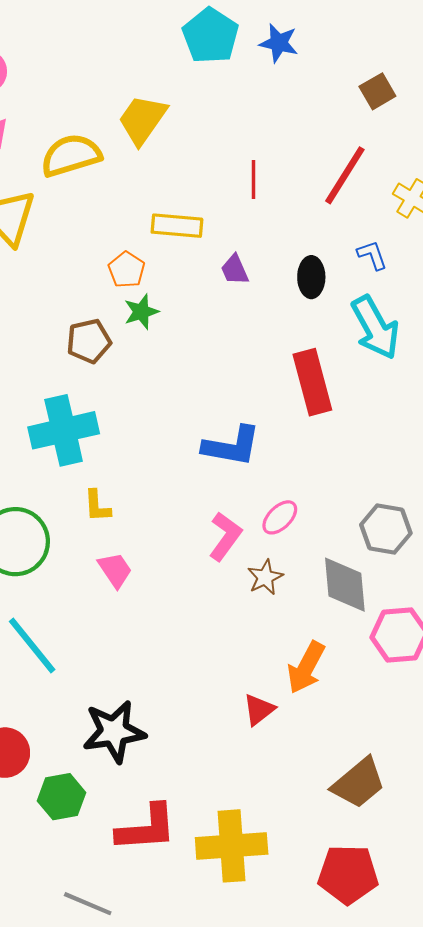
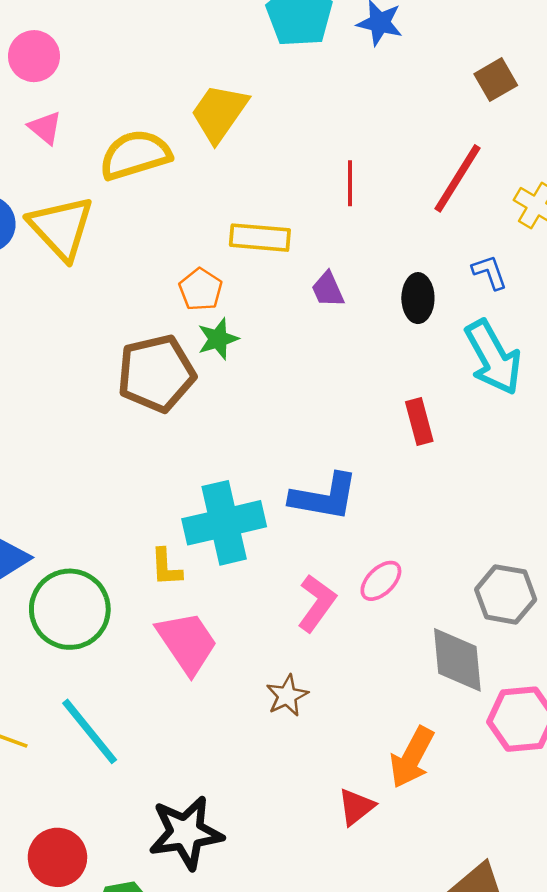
brown pentagon: (89, 341) -> (156, 373), size x1.5
red rectangle: (312, 382) -> (419, 422), size x0.6
cyan cross: (64, 430) -> (224, 523), moved
pink trapezoid: (115, 570) -> (187, 643), size x1.5
brown star: (265, 577) -> (287, 696), moved

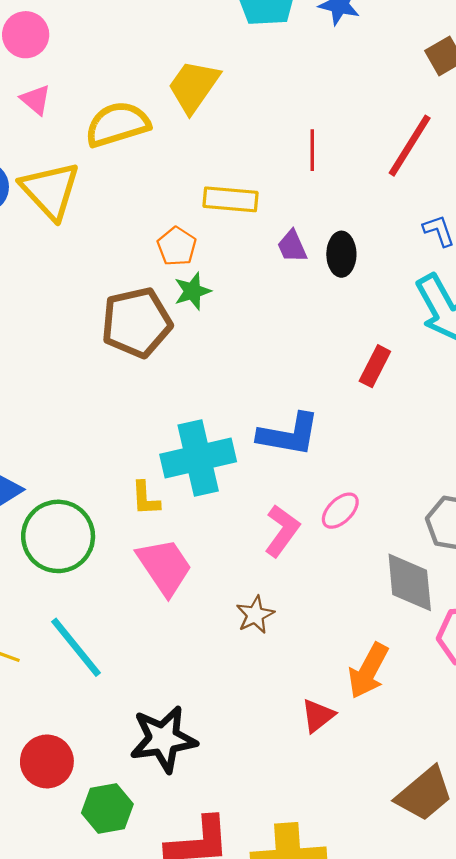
black ellipse: (418, 298) -> (341, 254), moved
red rectangle: (419, 422) -> (375, 366), turned 42

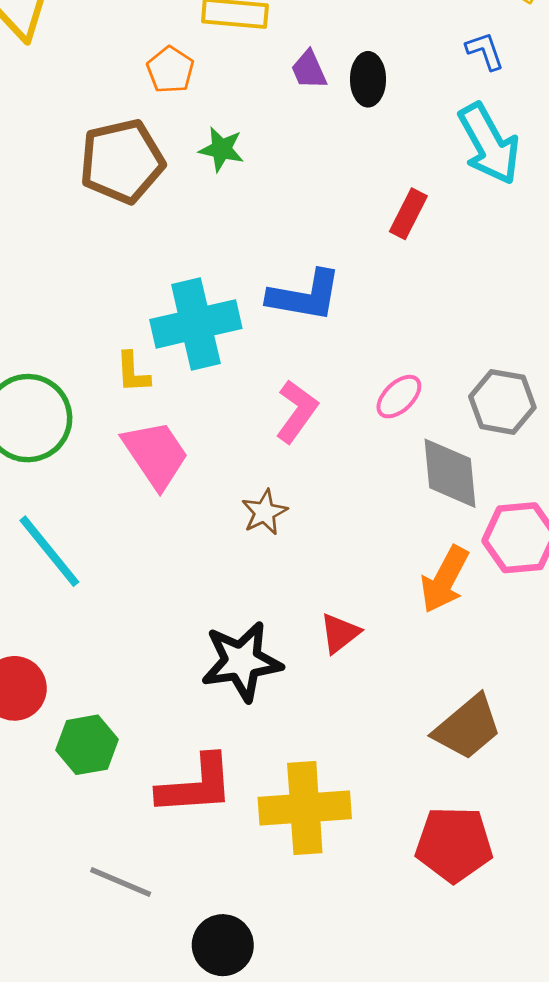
green star: (192, 291) -> (221, 149), moved, turned 30
pink ellipse: (340, 511) -> (399, 397), moved
orange arrow: (368, 671) -> (445, 579), moved
black star: (163, 739) -> (242, 661), moved

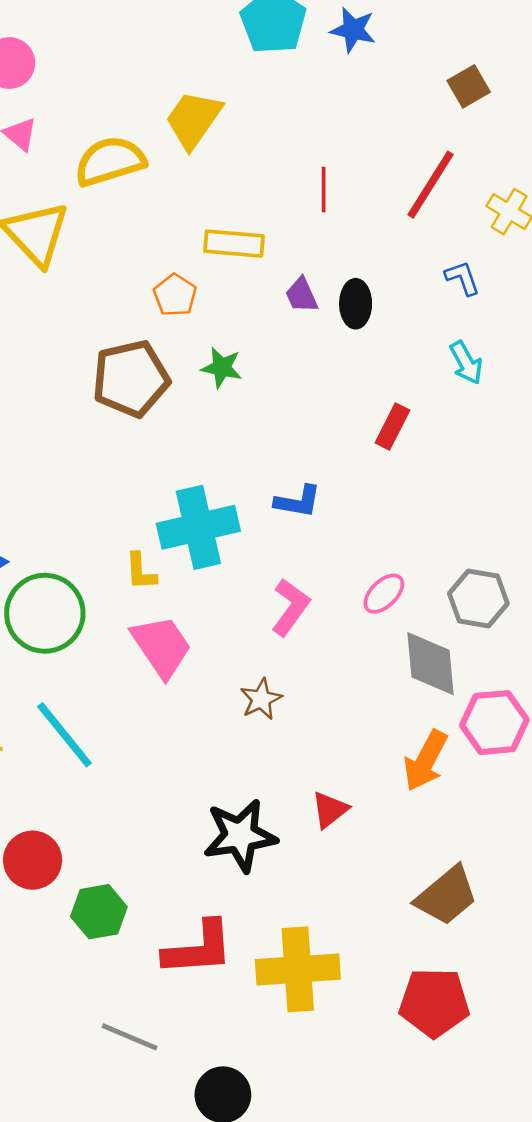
cyan arrow: (489, 144) -> (466, 363), size x0.6
blue L-shape: (305, 296) -> (298, 501), size x0.7

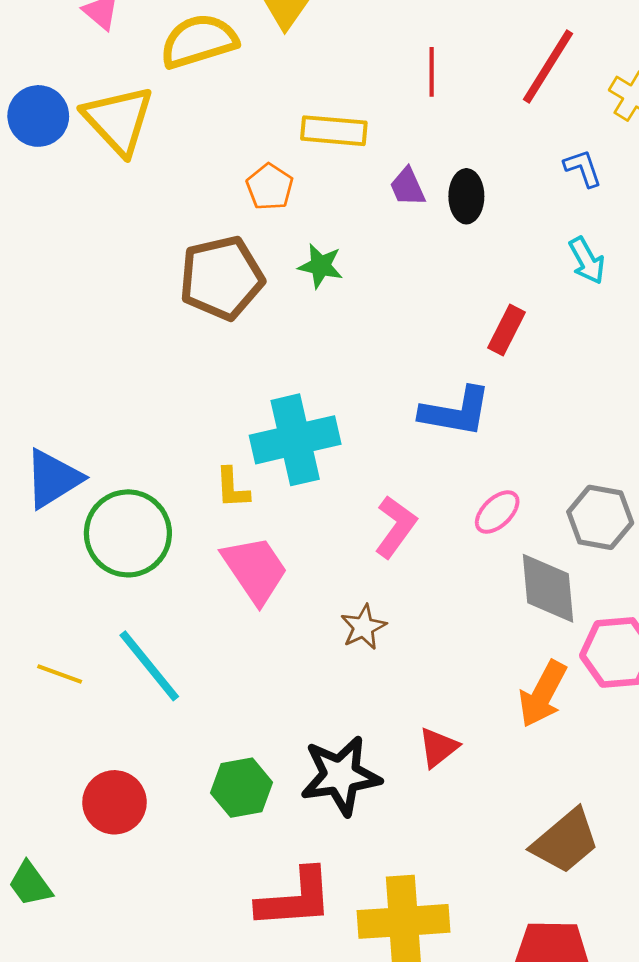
blue L-shape: (298, 501) -> (456, 412), moved, size x1.4
green hexagon: (99, 912) -> (242, 788), moved

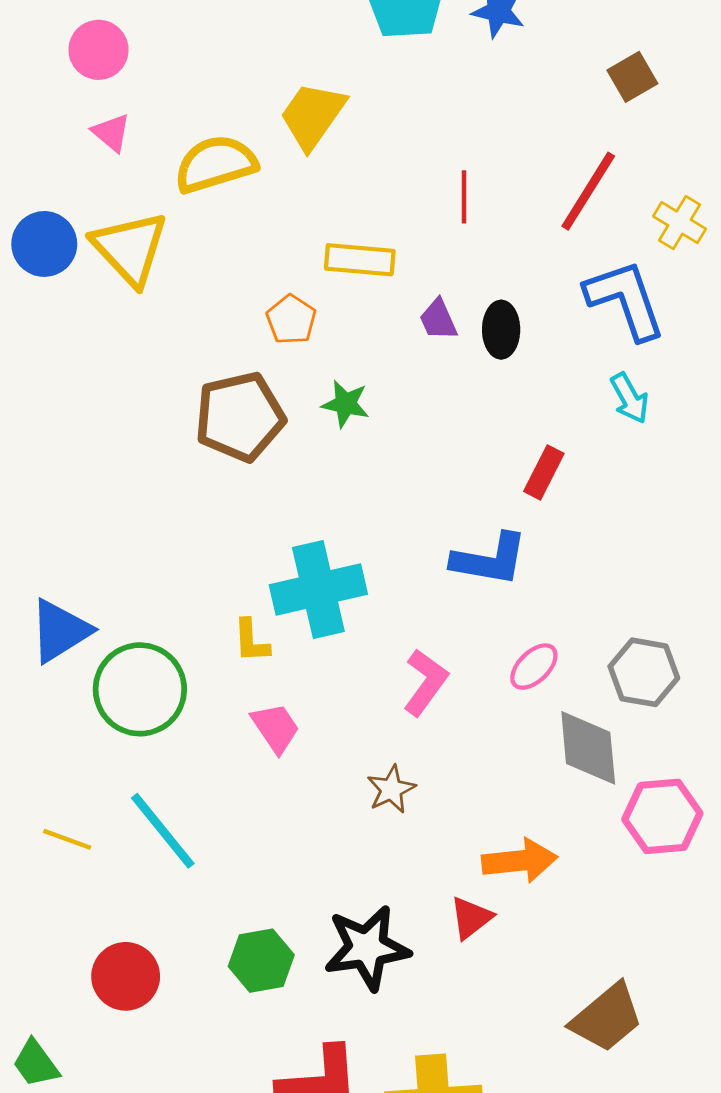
blue L-shape: (583, 168) -> (625, 300), size x2.0
pink trapezoid: (255, 570) -> (276, 728), size x0.7
orange arrow: (543, 694) -> (520, 861), moved, turned -124

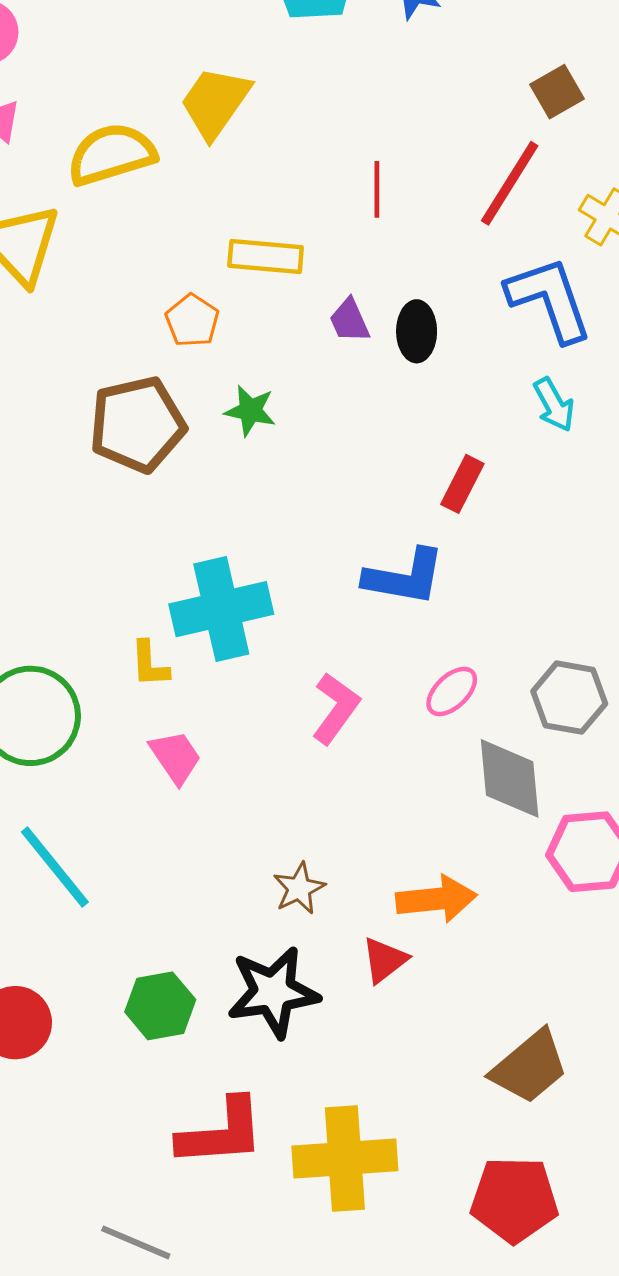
brown square: (632, 77) -> (557, 92), moved
brown star: (391, 789) -> (299, 888), moved

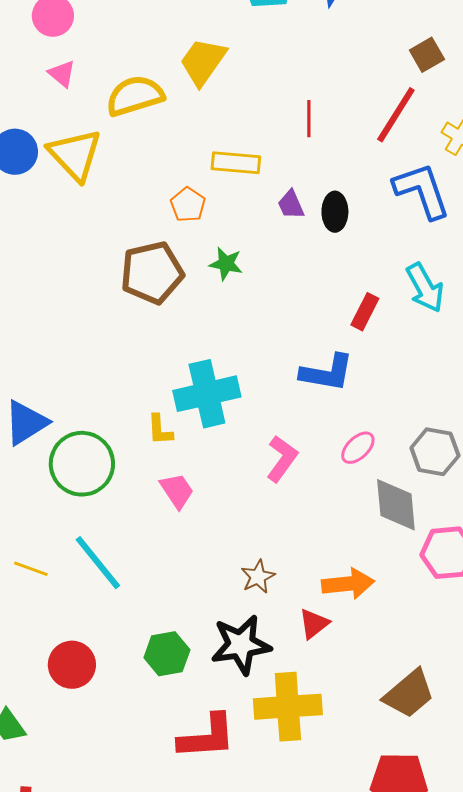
cyan arrow: (554, 405) -> (425, 288), moved, size x1.4
yellow cross: (345, 1158) -> (288, 707), moved

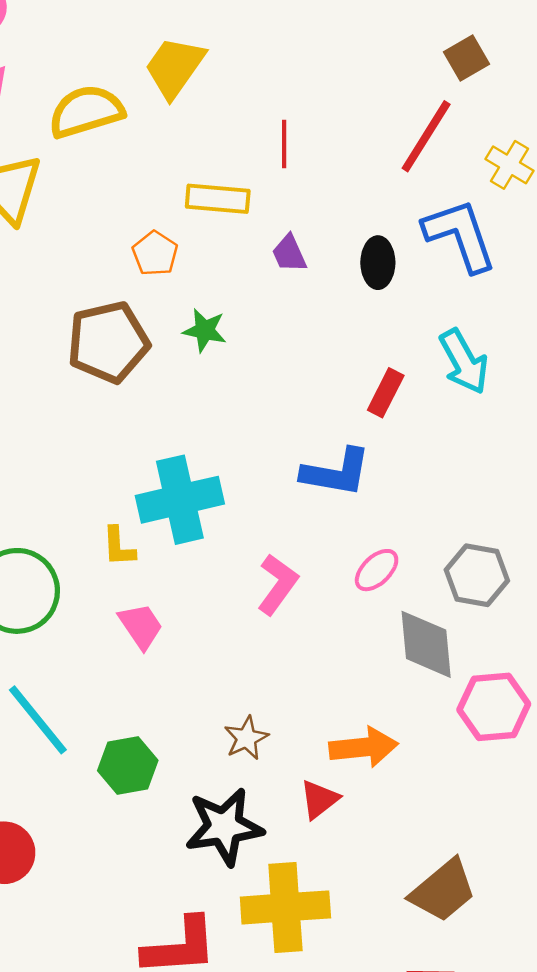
red line: (309, 119) -> (284, 144), moved
black ellipse: (335, 212) -> (378, 263), moved
green hexagon: (167, 654) -> (128, 765), moved

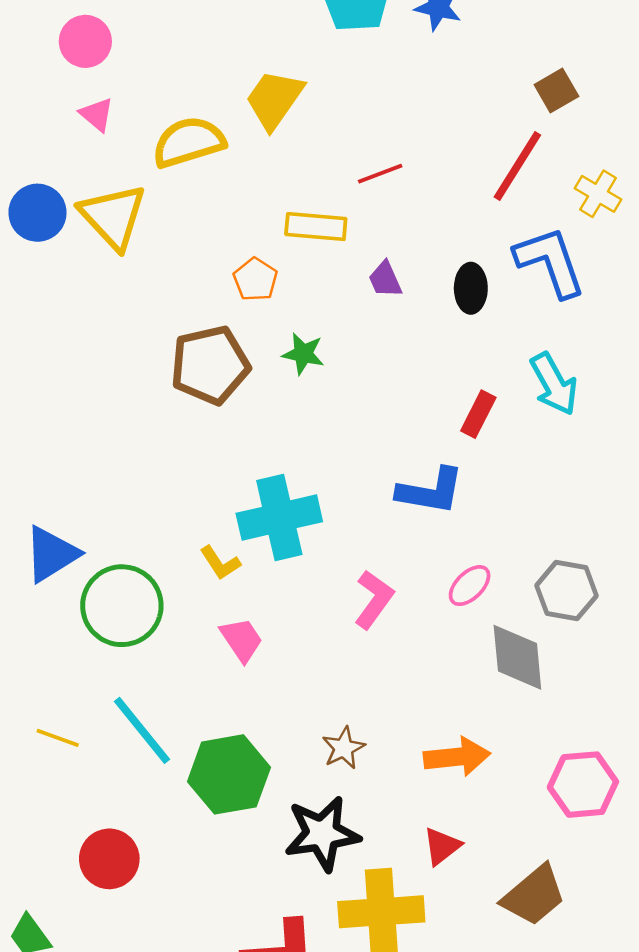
red line: (284, 144) -> (380, 174), turned 69
yellow L-shape: (119, 547) -> (220, 563), turned -30
pink hexagon: (494, 707) -> (583, 785), moved
green hexagon: (128, 765) -> (229, 774), size x1.4
red triangle: (319, 799) -> (442, 846), moved

